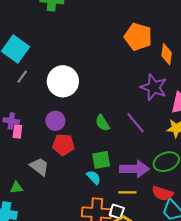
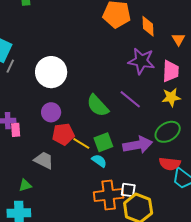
gray line: (22, 77) -> (10, 66), moved
green semicircle: (102, 123) -> (98, 106), size x1.4
yellow line: (127, 192) -> (81, 143), moved, turned 42

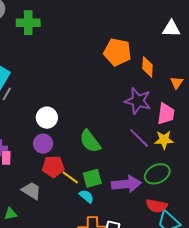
white circle: (51, 72) -> (47, 118), moved, size x0.7
purple line: (130, 99) -> (139, 138), moved

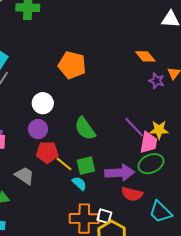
orange pentagon: (117, 52) -> (72, 65), moved
orange diamond: (148, 67) -> (145, 56), turned -45
purple star: (138, 101) -> (157, 81), moved, size x0.6
pink trapezoid: (166, 114) -> (149, 143), moved
red semicircle: (156, 206) -> (132, 194), moved

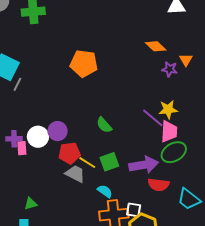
white circle: (43, 103) -> (38, 137), moved
green semicircle: (85, 129) -> (104, 125), size x0.7
yellow star: (159, 130) -> (168, 110), moved
gray trapezoid: (25, 176) -> (75, 174), moved
cyan semicircle: (79, 183) -> (105, 191), moved

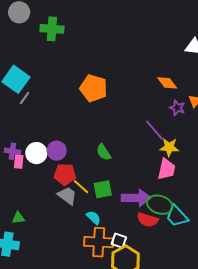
purple line: (153, 118) -> (154, 130), moved
green ellipse: (174, 152) -> (160, 205), moved, turned 40
cyan trapezoid: (189, 199) -> (177, 216), moved

